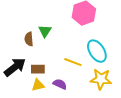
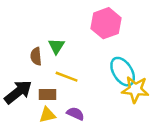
yellow line: (73, 62) -> (67, 77), moved
yellow star: (101, 79) -> (135, 89), moved

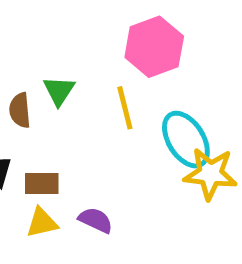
yellow line: (67, 77) -> (125, 108), moved, turned 55

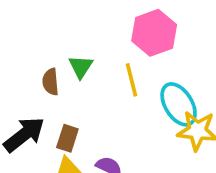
brown rectangle: (42, 184) -> (67, 138), turned -72

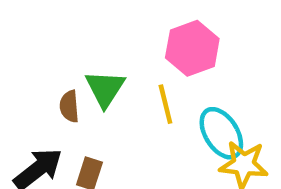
green triangle: (81, 67) -> (105, 89), size x1.4

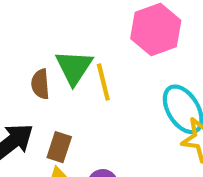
yellow line: (165, 104) -> (103, 82), moved

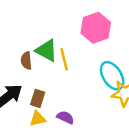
green triangle: (74, 67) -> (46, 50), turned -35

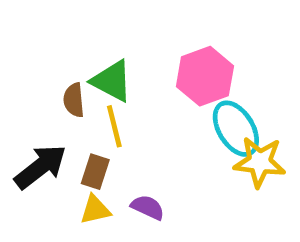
pink hexagon: (96, 28) -> (205, 76), moved
yellow line: (64, 59) -> (114, 126), moved

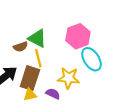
brown semicircle: (74, 100) -> (21, 47), turned -104
yellow star: (260, 162) -> (69, 78), moved
brown rectangle: (95, 172) -> (30, 78), size x1.6

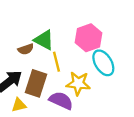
yellow line: (38, 58) -> (57, 62), moved
purple semicircle: (53, 94) -> (61, 101), size x1.5
yellow triangle: (30, 95) -> (19, 105), moved

